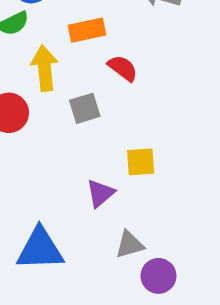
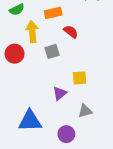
gray triangle: (129, 245) -> (85, 111), moved
purple circle: (158, 276) -> (66, 134), moved

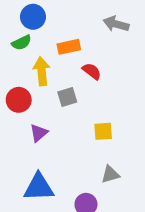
purple triangle: (60, 93) -> (39, 133), moved

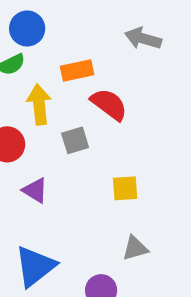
red semicircle: (92, 71) -> (109, 104), size x1.4
purple triangle: (39, 133) -> (35, 190), turned -48
blue triangle: (39, 187) -> (35, 266), turned -36

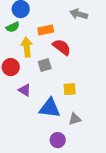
blue triangle: (35, 266) -> (50, 108), moved, turned 45

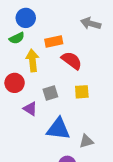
gray square: (45, 65) -> (50, 93), moved
yellow square: (70, 89) -> (82, 92), moved

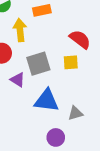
red semicircle: (72, 60) -> (80, 39), moved
gray square: (50, 93) -> (38, 64), size x1.5

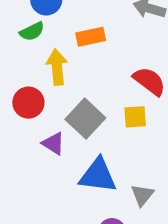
gray square: (38, 64) -> (85, 119), turned -30
gray triangle: (75, 113) -> (142, 195), turned -35

